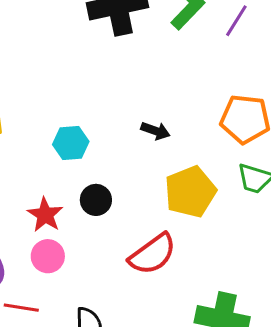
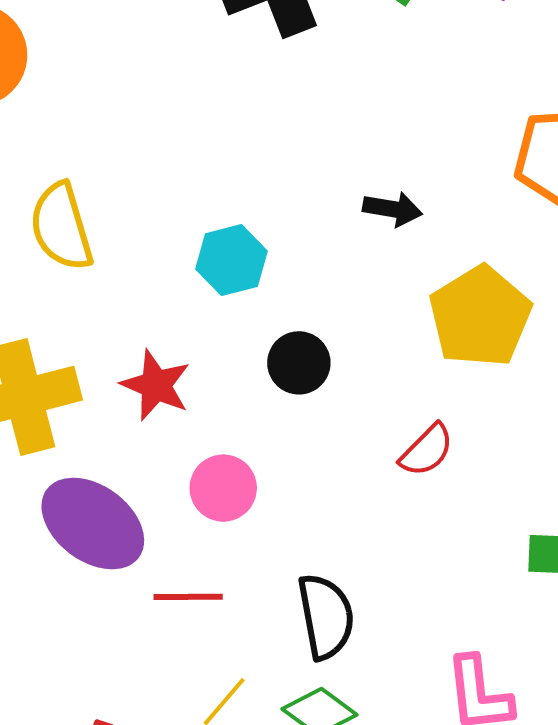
red star: (45, 215) -> (156, 385), moved
red semicircle: (153, 254) -> (427, 450), size x0.6

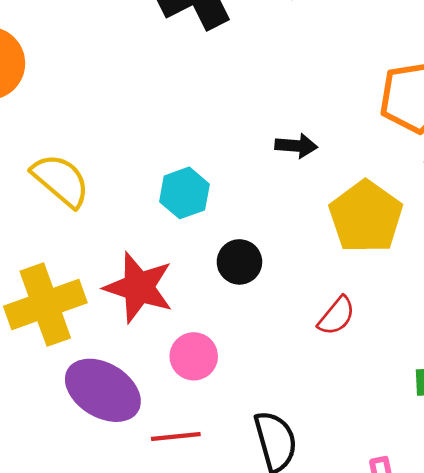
yellow semicircle: (61, 227) -> (61, 180), turned 152
red star: (156, 385) -> (139, 287), size x1.4

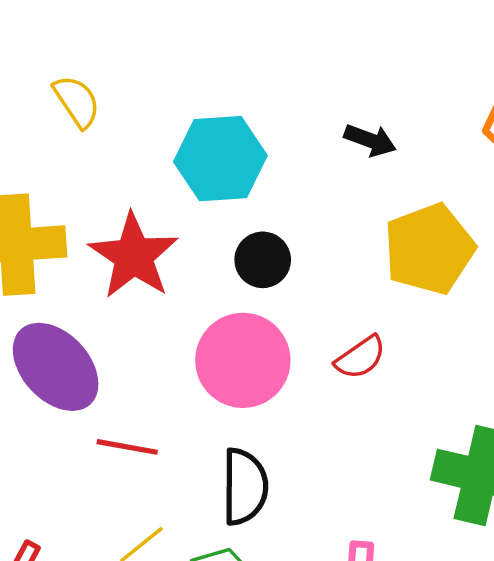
yellow semicircle: (61, 180) -> (77, 101), size x0.7
cyan hexagon: (184, 193) -> (220, 159), size x1.4
pink circle: (194, 356) -> (243, 360), moved, size x1.6

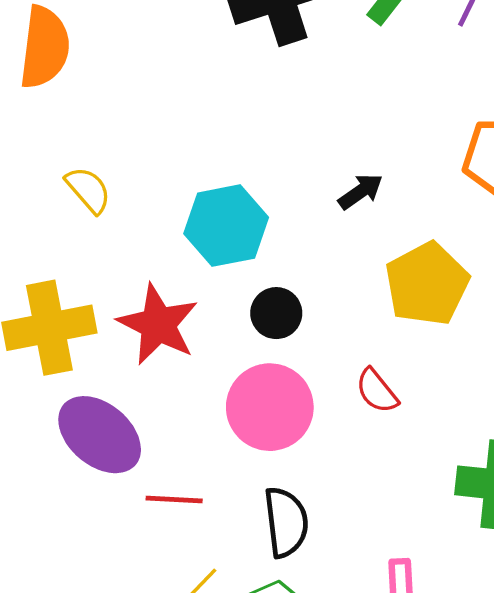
black arrow: (370, 140) -> (361, 192), turned -48
red semicircle: (360, 357) -> (377, 391), turned 93

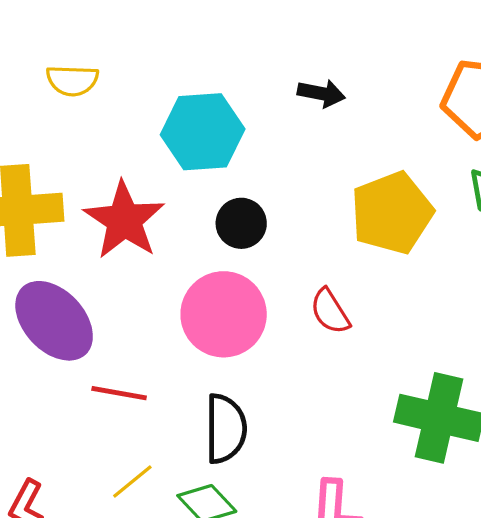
yellow semicircle: (88, 190) -> (72, 80), turned 126
black arrow: (361, 192) -> (321, 93), moved, turned 39

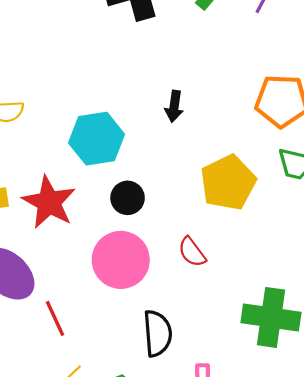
black arrow: (321, 93) -> (174, 106), turned 92
red line: (119, 393) -> (55, 318), turned 60
black semicircle: (226, 429) -> (158, 333), moved

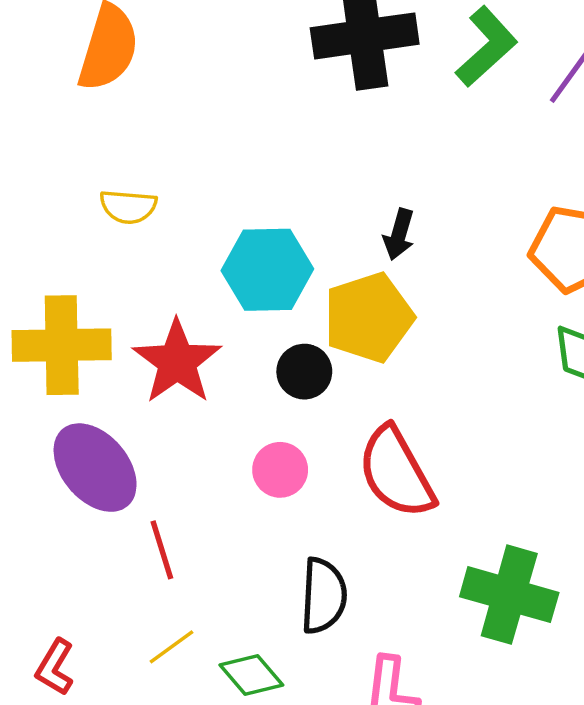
yellow pentagon: (228, 183) -> (369, 317), moved
red semicircle: (192, 252) -> (396, 472), size x1.8
pink circle: (121, 260) -> (280, 470), size x0.6

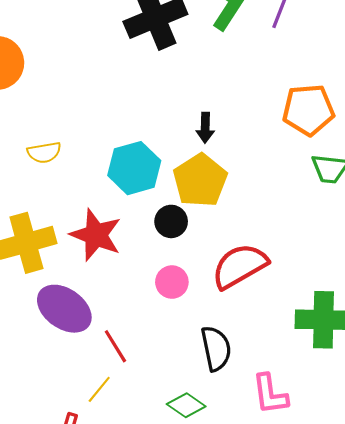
red semicircle: (396, 472) -> (240, 266), turned 104
yellow line: (171, 647) -> (99, 389), moved

